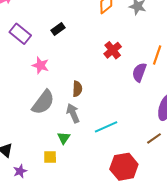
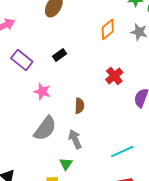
brown semicircle: (77, 89) -> (79, 106), moved
cyan line: (106, 127) -> (122, 152), moved

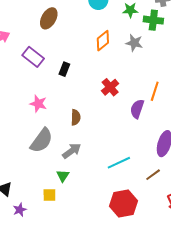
black rectangle: (60, 55) -> (64, 69), moved, turned -32
purple rectangle: (22, 60) -> (33, 57), moved
gray arrow: (75, 139) -> (72, 151), turned 78

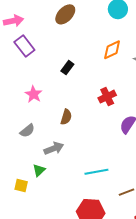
purple rectangle: (33, 57) -> (24, 46), moved
gray semicircle: (42, 140) -> (27, 131), size x0.6

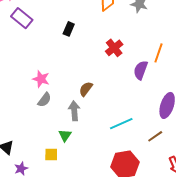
pink star: (34, 94) -> (41, 79), moved
brown semicircle: (66, 117) -> (86, 89), moved, turned -147
gray arrow: (54, 148) -> (74, 111), turned -60

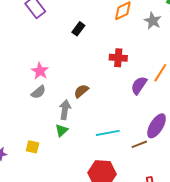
red cross: (114, 48) -> (118, 58), turned 30
green triangle: (65, 135) -> (62, 130), moved
brown line: (155, 136) -> (139, 144), moved

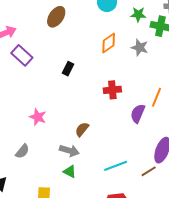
gray semicircle: (38, 92) -> (22, 151), moved
gray arrow: (65, 110) -> (69, 151), turned 108
green triangle: (62, 130) -> (70, 172), turned -40

